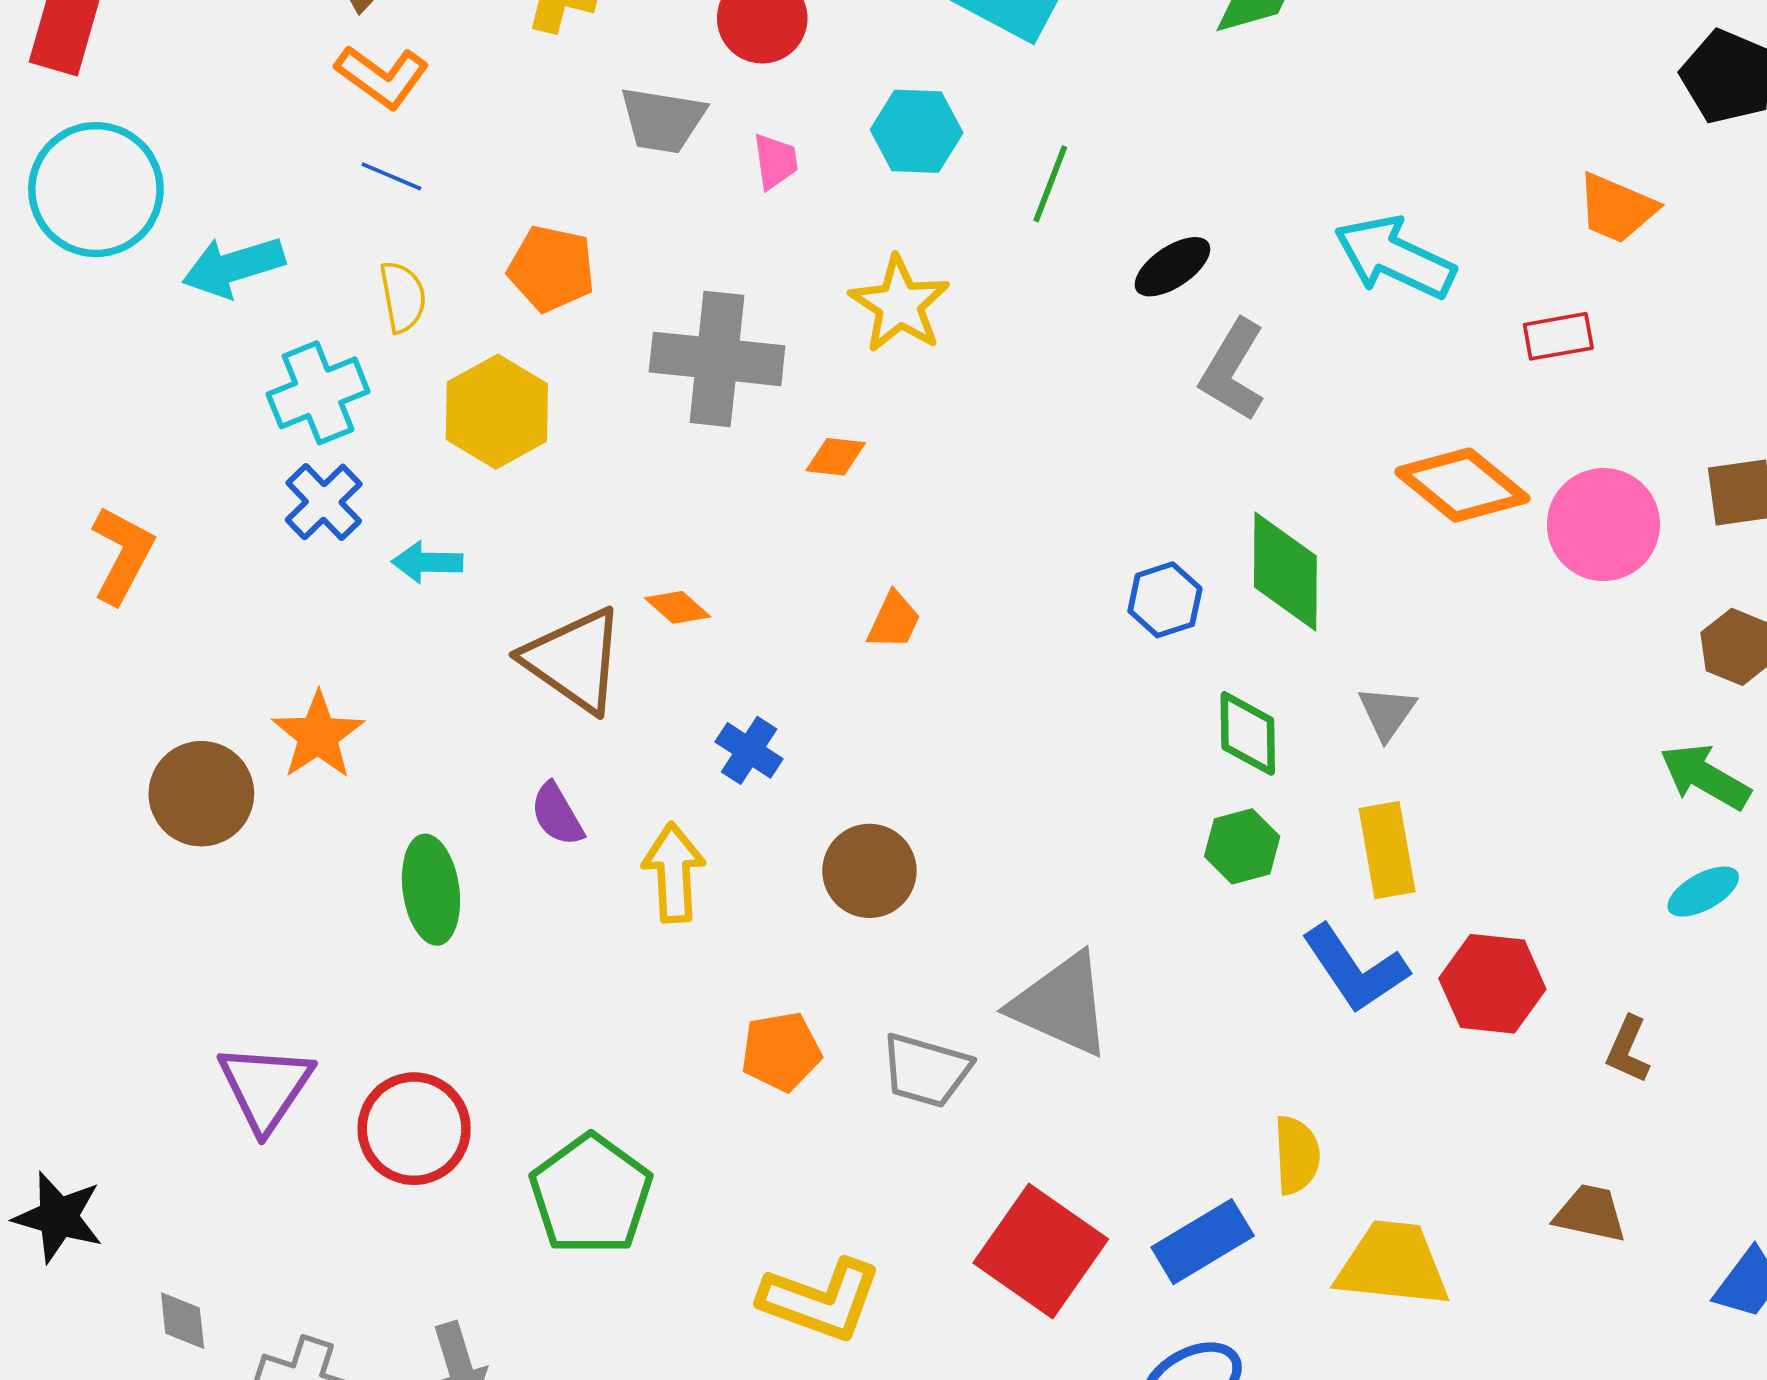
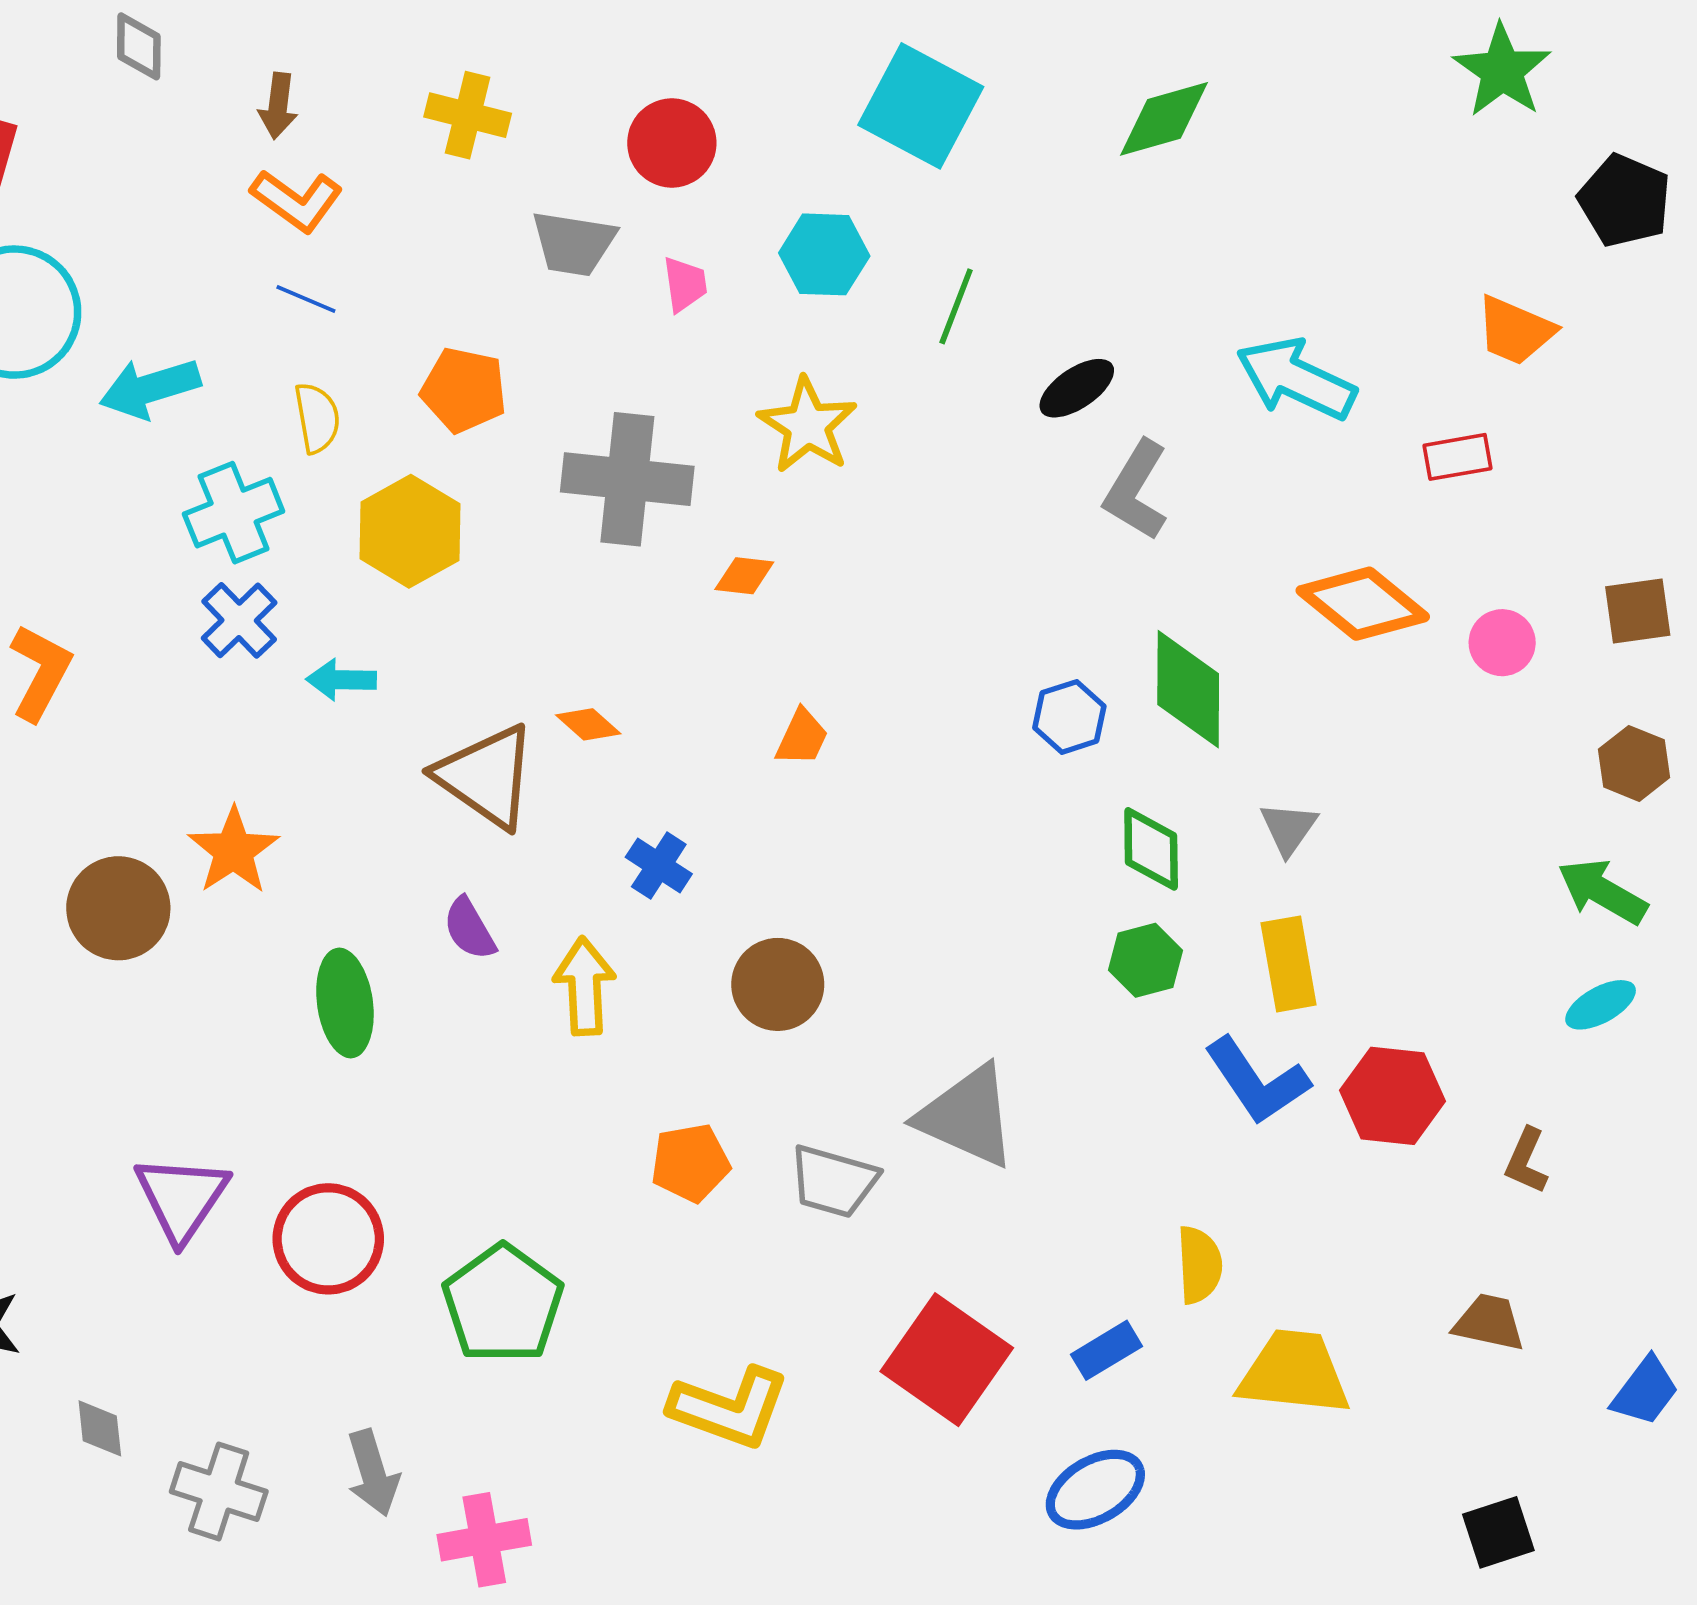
pink circle: (1603, 525) -> (1502, 643), size x0.6
blue rectangle: (1203, 1242) -> (1106, 1350), size x0.7

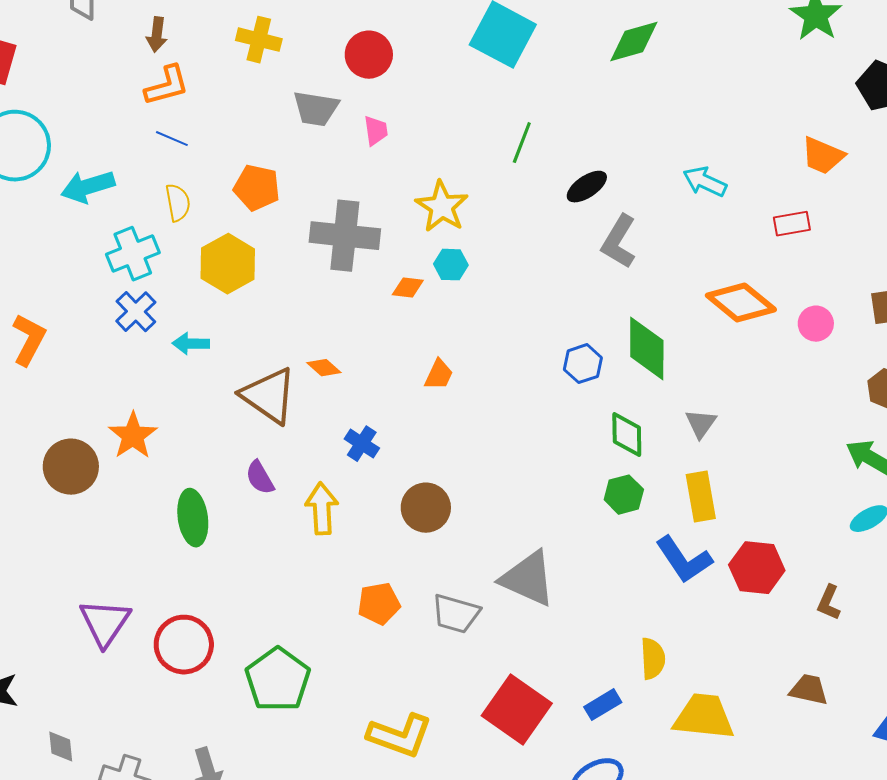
orange L-shape: (297, 201) -> (167, 86), turned -51
cyan hexagon: (824, 254) -> (451, 265), moved, size x0.7
cyan arrow: (1296, 379) -> (705, 182), size x0.7

